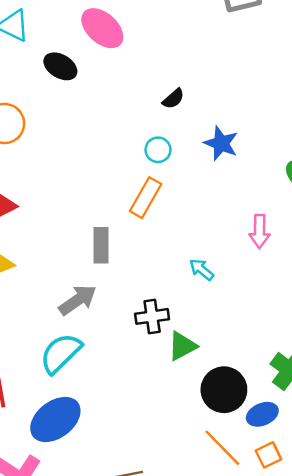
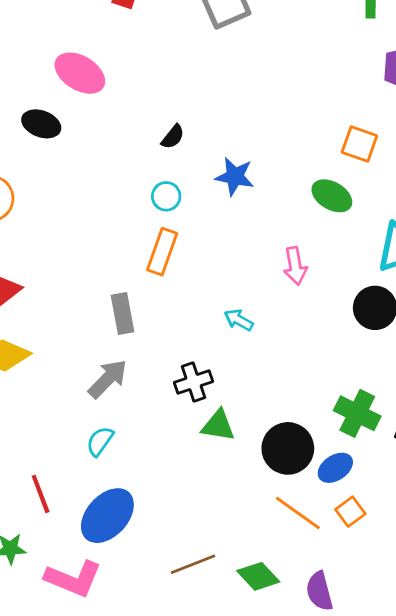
green triangle: (182, 346) -> (218, 425), moved, turned 48
cyan semicircle: (61, 353) -> (100, 441), size x0.6

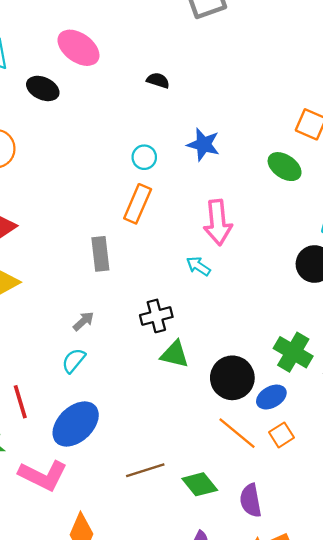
black semicircle: (173, 137) -> (158, 80), moved, turned -115
pink arrow: (295, 266) -> (218, 222), moved, size x1.4
gray arrow: (108, 379) -> (83, 321), moved, size x0.6

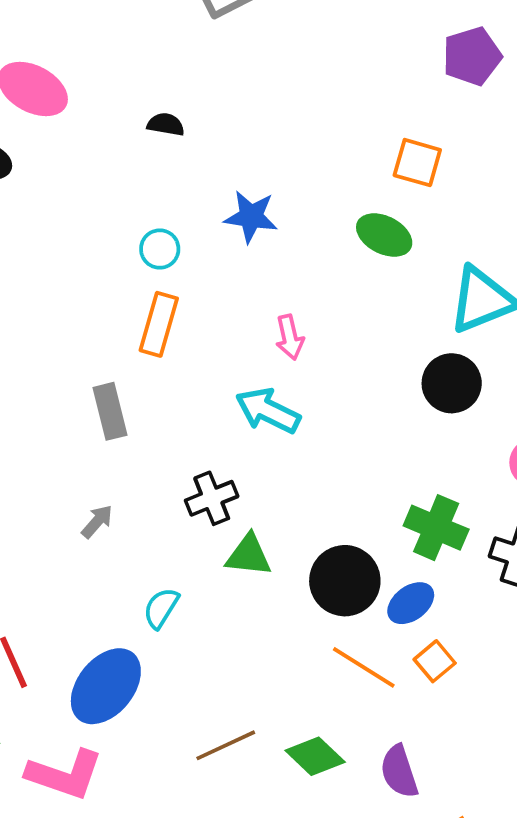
pink arrow: (218, 222) -> (290, 337), size x0.6
cyan arrow: (198, 266) -> (268, 411), size x1.6
cyan semicircle: (74, 361) -> (161, 608), moved

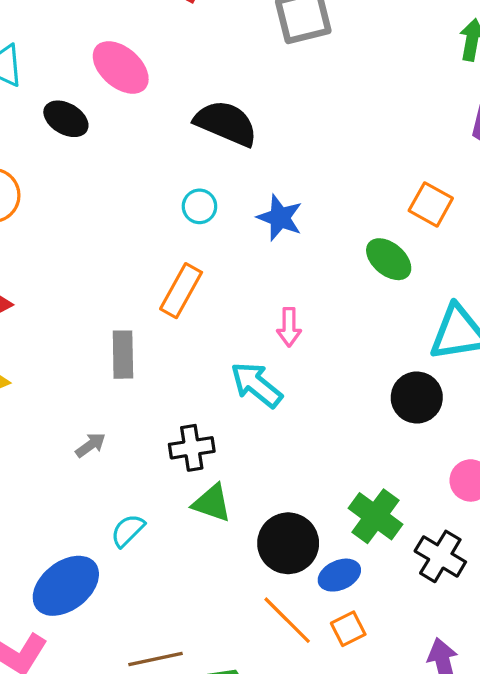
black semicircle: (166, 124) -> (226, 123), size x2.0
cyan circle: (160, 249) -> (199, 206), moved

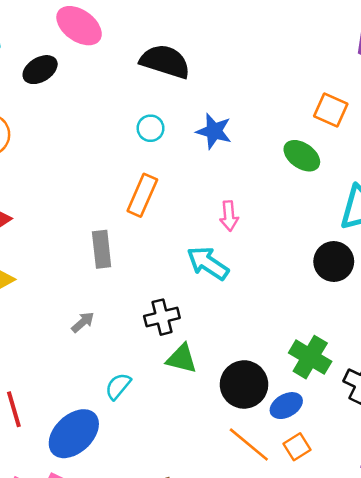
black ellipse: (66, 119) -> (40, 70), turned -56

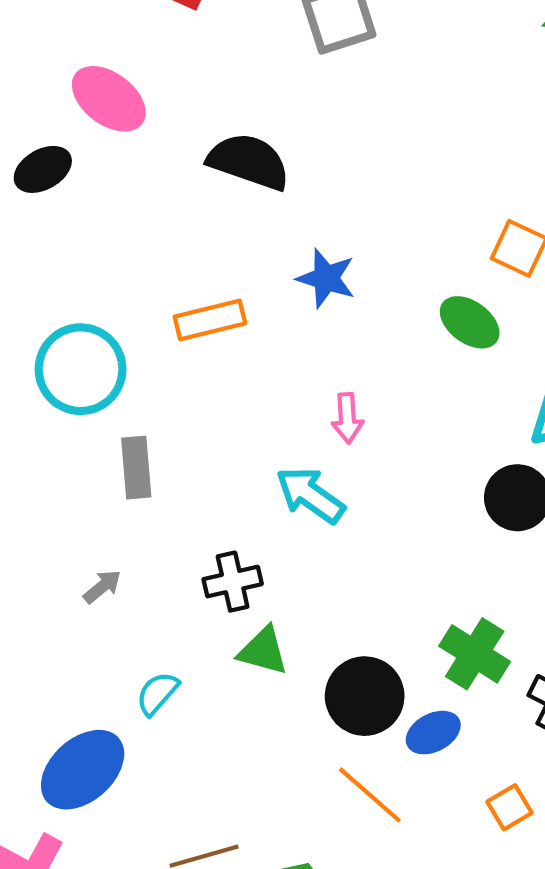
cyan circle: (151, 128) -> (81, 369), moved, size x2.0
orange rectangle: (142, 195) -> (210, 320), moved, turned 51
orange square: (297, 447) -> (509, 807), moved

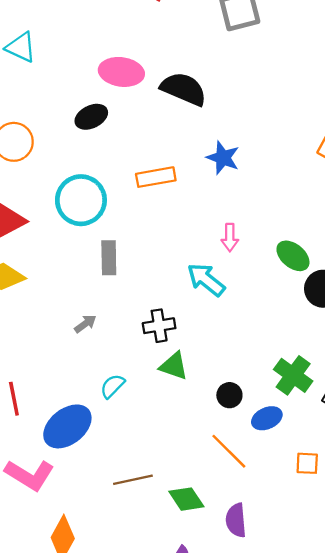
pink ellipse: (109, 99) -> (121, 72), moved, turned -33
black ellipse: (43, 169) -> (91, 117), moved
green ellipse: (470, 322) -> (293, 256), moved
black circle: (365, 696) -> (229, 395), size x0.6
orange square: (509, 807) -> (307, 463), turned 30

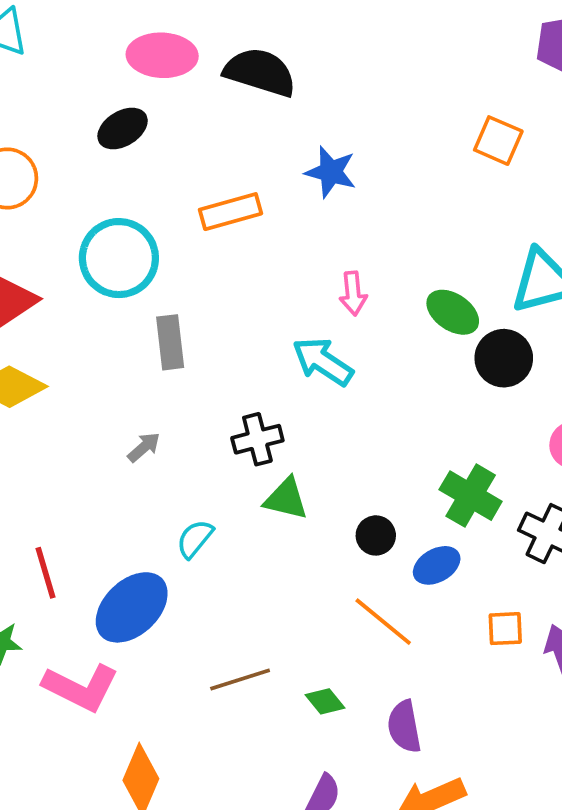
green diamond: (186, 499) -> (325, 701), size x0.7

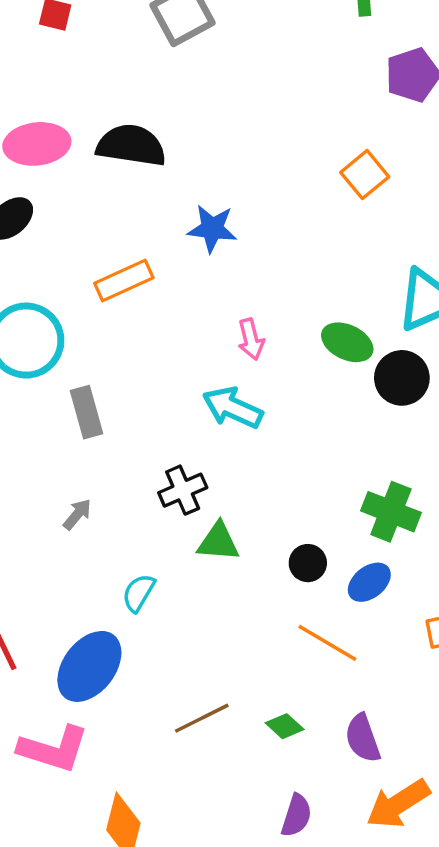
orange square: (498, 141) -> (365, 175), turned 36

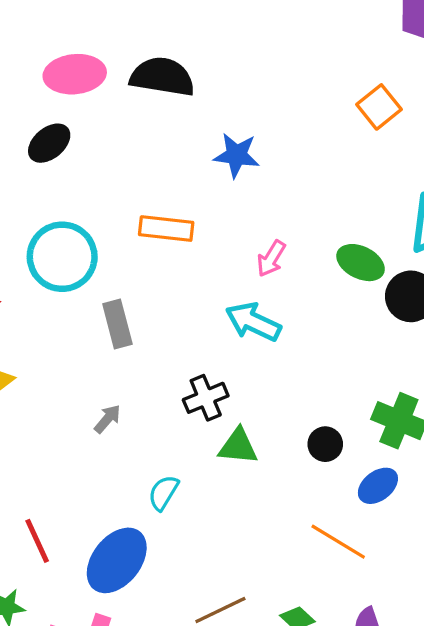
orange rectangle: (124, 281) -> (166, 229), moved, turned 30
pink arrow: (251, 339) -> (271, 259), turned 45
black circle: (308, 563) -> (325, 444), moved

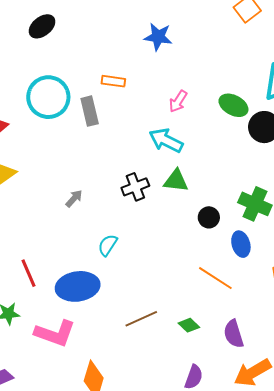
orange rectangle: (166, 229) -> (113, 81), size x0.7
gray rectangle: (117, 324) -> (90, 111), moved
green triangle: (238, 446) -> (176, 181), moved
blue ellipse: (378, 486) -> (241, 244), turned -70
blue ellipse: (117, 560) -> (78, 286), turned 42

